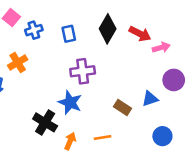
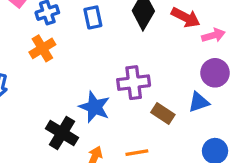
orange cross: (18, 63) -> (42, 48), moved
purple cross: (83, 71) -> (134, 83), moved
purple circle: (174, 80) -> (215, 73), moved

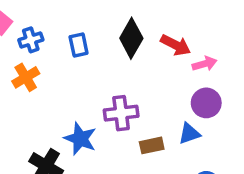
brown rectangle: (163, 114) -> (152, 145), turned -45

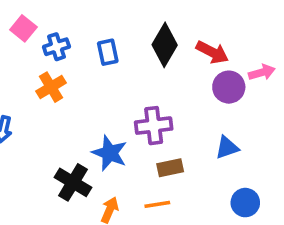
pink arrow: (205, 64) -> (262, 72), moved
purple circle: (206, 103) -> (229, 87), moved
brown rectangle: (152, 145) -> (170, 168), moved

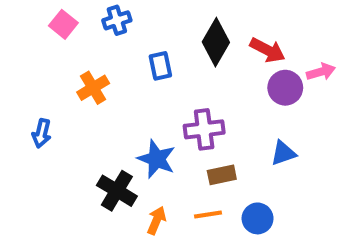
blue cross: (56, 47) -> (117, 20), moved
blue rectangle: (108, 52) -> (160, 66), moved
blue circle: (245, 203) -> (258, 218), moved

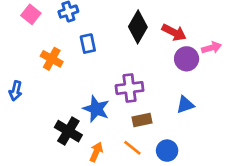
blue rectangle: (160, 66) -> (88, 44), moved
orange cross: (93, 88) -> (52, 59), turned -30
orange line: (208, 214) -> (132, 148), turned 48

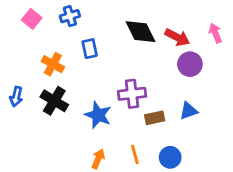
black diamond: (138, 27) -> (140, 32), turned -56
pink arrow: (212, 48) -> (215, 33), moved, turned -96
brown rectangle: (142, 120) -> (155, 118), moved
black cross: (68, 131) -> (54, 101), moved
orange line: (132, 148) -> (135, 155), turned 36

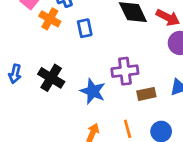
orange cross: (53, 64) -> (50, 19), moved

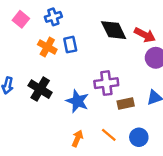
orange cross: (50, 19) -> (47, 47), moved
orange line: (128, 129) -> (109, 135), turned -35

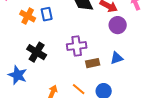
black cross: (40, 89) -> (37, 52), moved
blue star: (77, 101) -> (18, 75), moved

